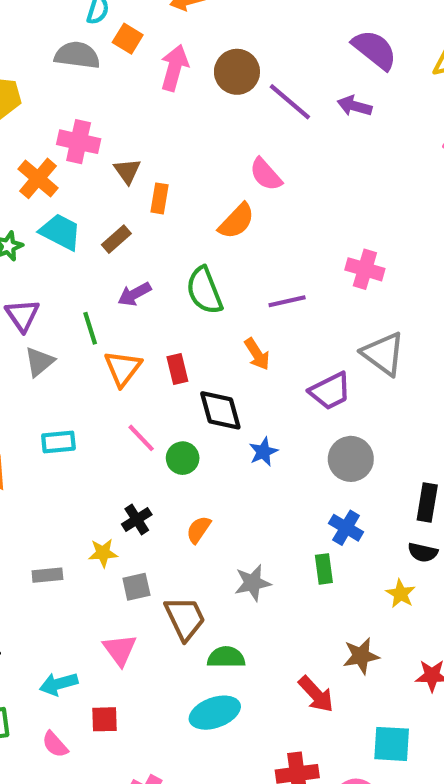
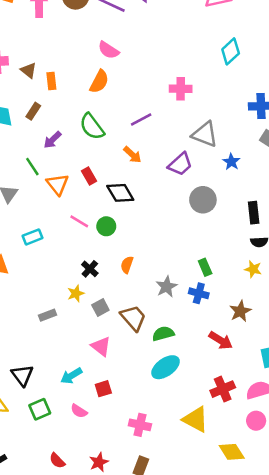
blue star: (263, 452) -> (231, 162), moved
blue cross: (346, 528) -> (199, 293), moved

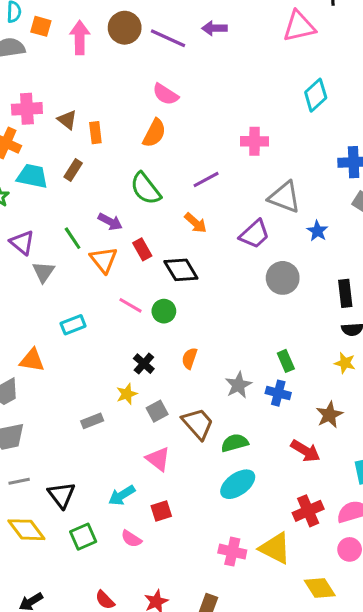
purple arrow: (52, 140) -> (110, 222), moved, turned -108
pink cross: (140, 425) -> (232, 552), moved

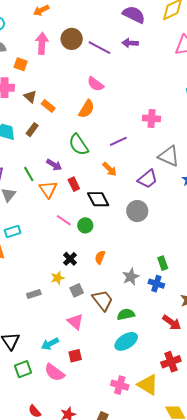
orange square: (41, 26) -> (21, 64), moved
orange rectangle: (95, 133) -> (48, 106), turned -48
gray circle: (283, 278) -> (137, 211), moved
cyan rectangle: (73, 325) -> (13, 232), moved
pink semicircle: (131, 539) -> (54, 373), size x1.5

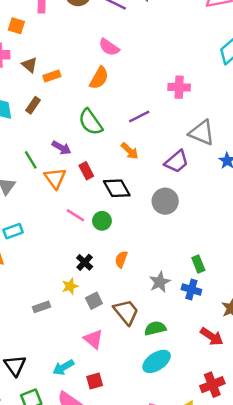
orange rectangle: (48, 106) -> (52, 76), turned -56

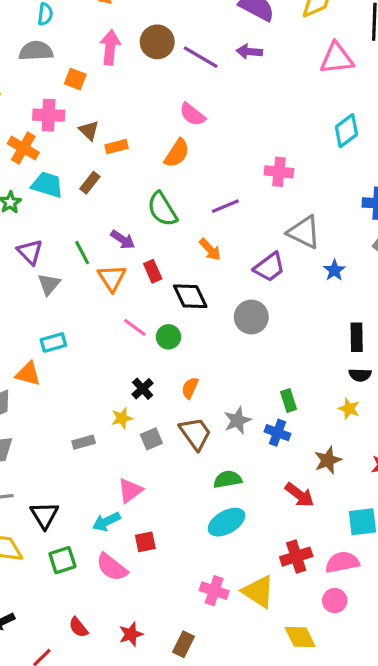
brown trapezoid: (126, 312) -> (195, 434), moved
pink triangle: (93, 339) -> (130, 490), moved, turned 40

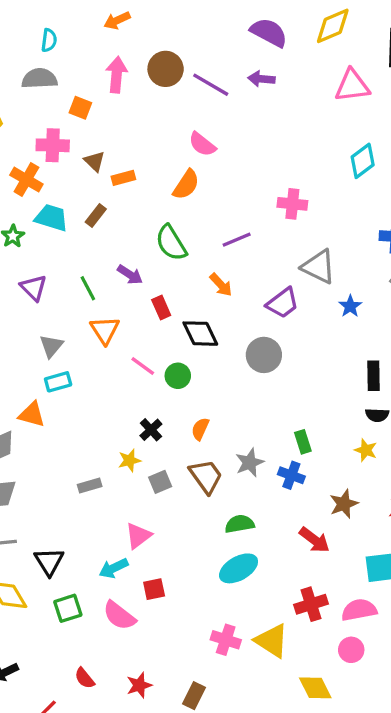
orange triangle: (112, 278) -> (105, 330), moved
gray triangle: (49, 284) -> (51, 346), moved

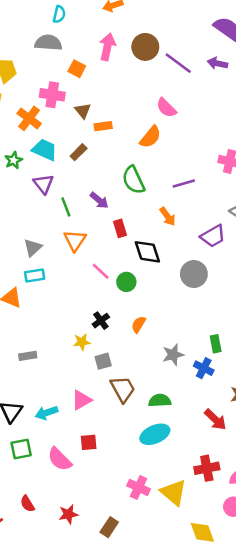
purple triangle: (34, 288) -> (43, 184), moved
brown trapezoid: (206, 476) -> (123, 389), moved
gray rectangle: (90, 485) -> (28, 356), moved
cyan arrow: (114, 568) -> (46, 413), moved

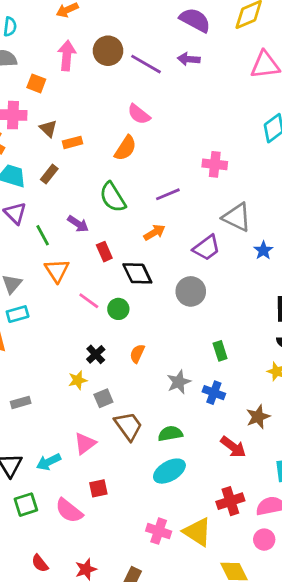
orange arrow: (168, 217) -> (155, 232), turned -78
green rectangle: (216, 344) -> (220, 351), moved

